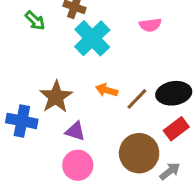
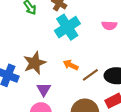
purple triangle: (75, 131) -> (44, 89), turned 32

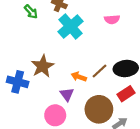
orange arrow: (71, 65) -> (79, 77), moved
purple triangle: (44, 89) -> (67, 94), moved

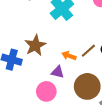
purple triangle: (67, 94) -> (58, 72), turned -40

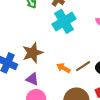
purple triangle: (58, 72) -> (32, 79), moved

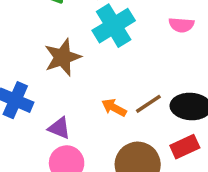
brown star: (33, 53) -> (63, 57), moved

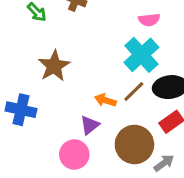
cyan cross: (114, 26) -> (141, 55), moved
purple triangle: (59, 128) -> (90, 125), moved, turned -50

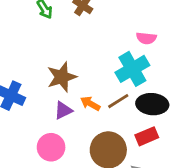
brown star: (54, 66) -> (62, 77), moved
purple triangle: (90, 125) -> (63, 110), moved

